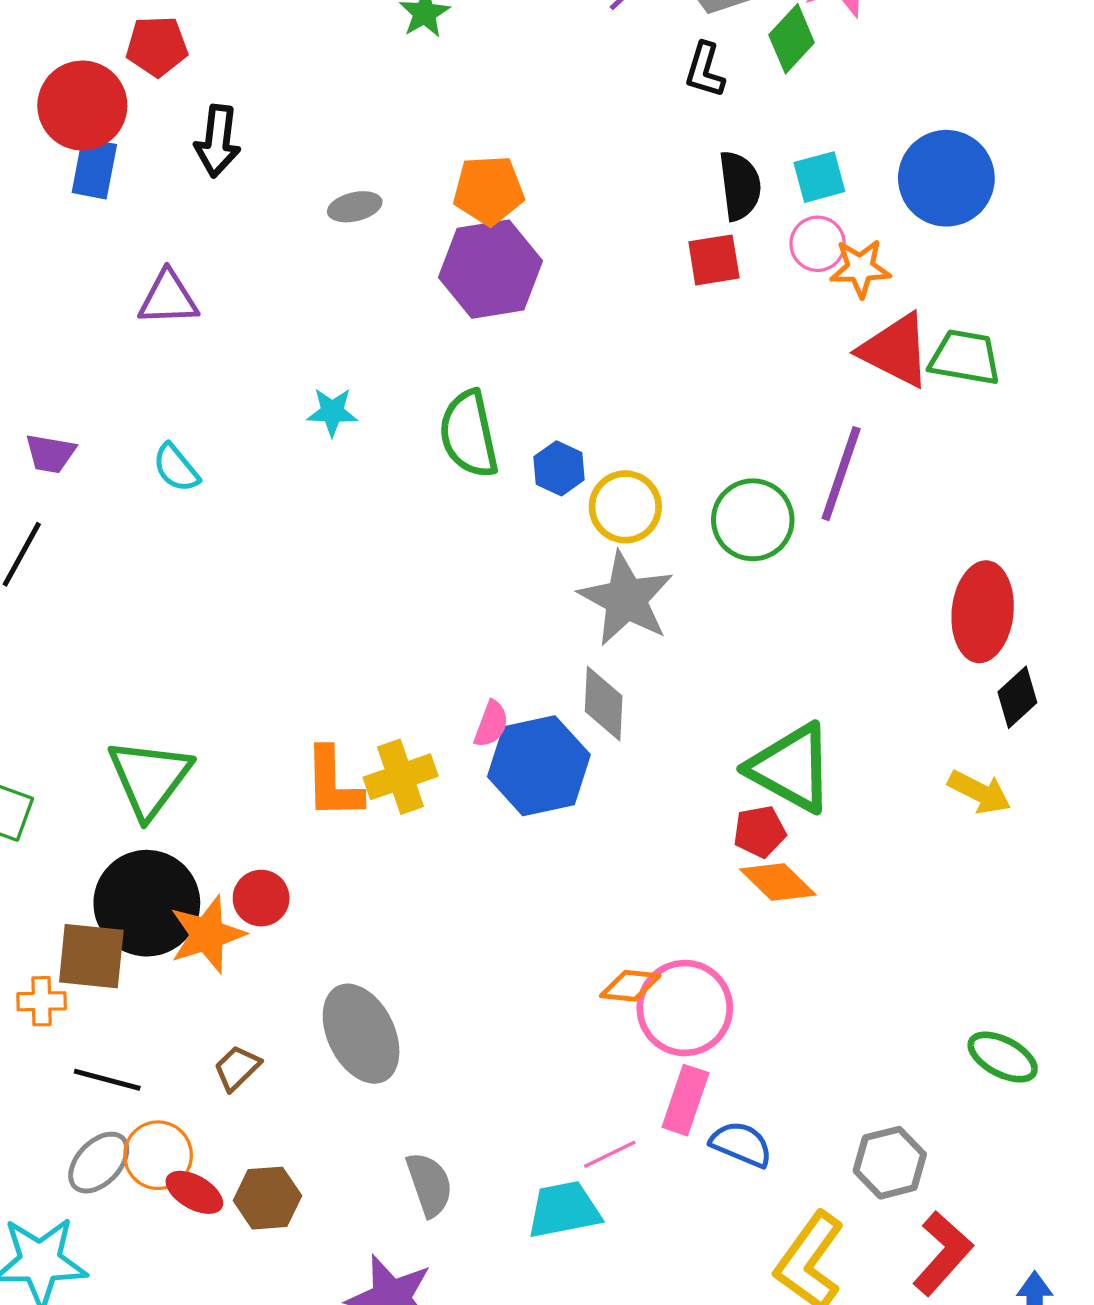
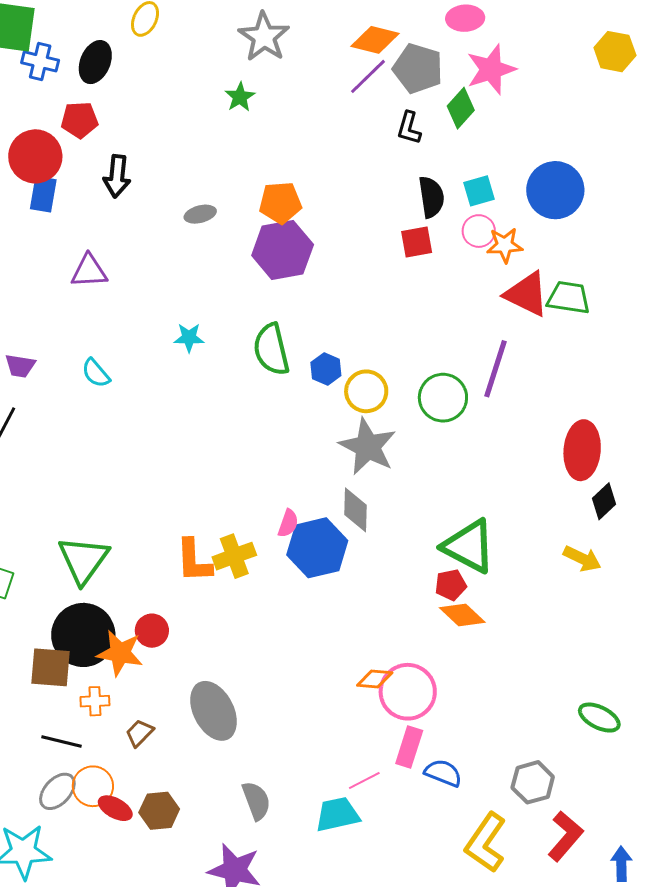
orange star: (207, 934) -> (120, 653), turned 30
orange cross: (42, 1001) -> (95, 701), moved

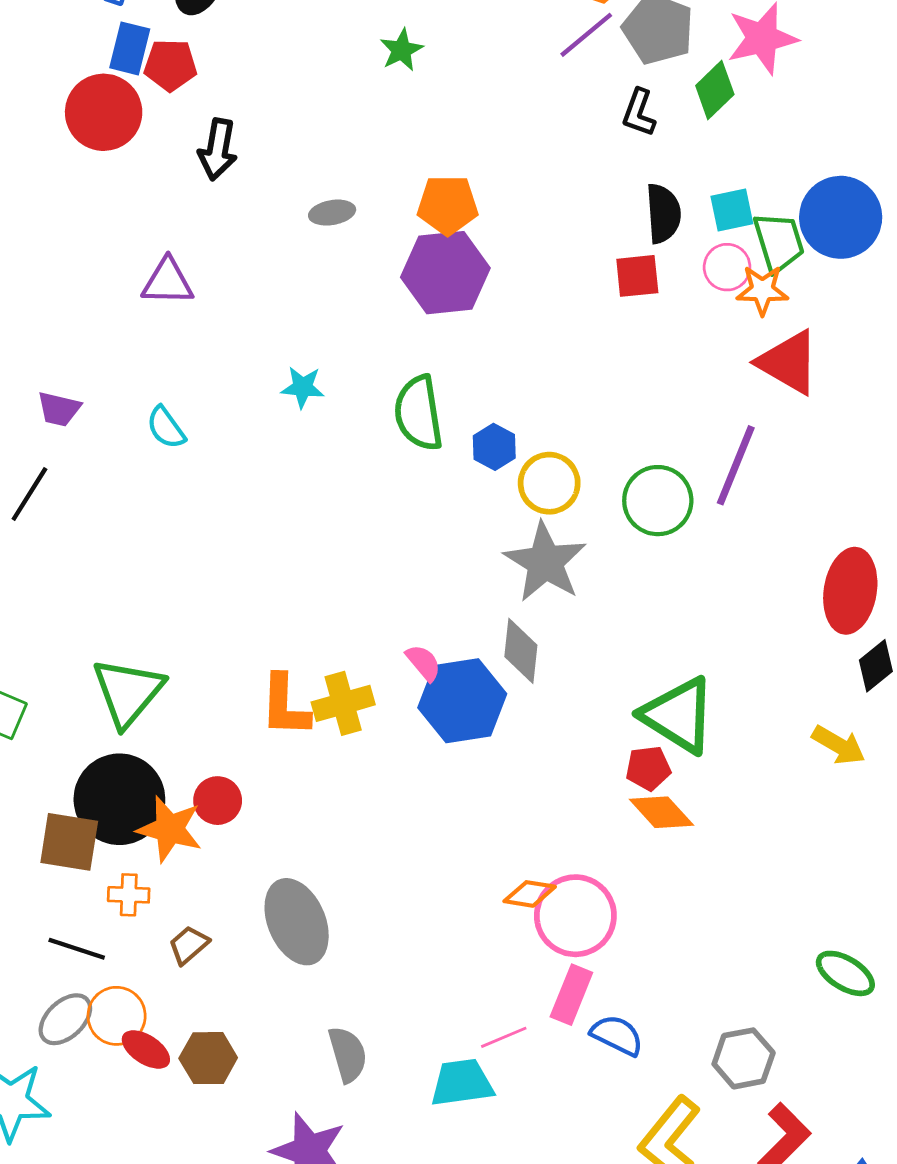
blue rectangle: (43, 194) -> (130, 48), moved
green trapezoid: (569, 298) -> (779, 242), moved, turned 60
pink semicircle: (288, 523) -> (423, 663), turned -64

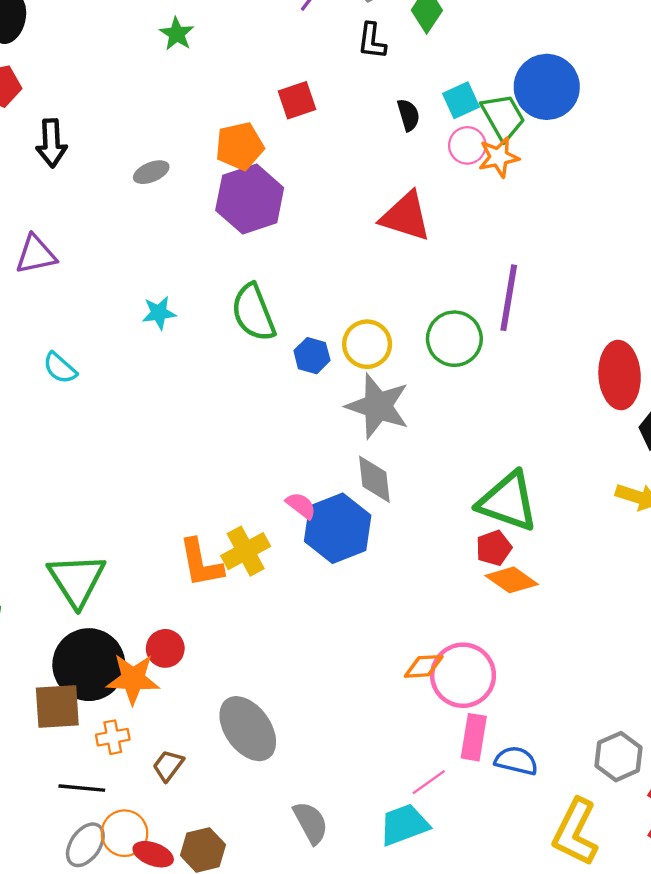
black semicircle: (663, 214) -> (408, 115), size x0.7
red square: (637, 276) -> (297, 100), moved
red triangle: (788, 362) -> (406, 216), moved
blue hexagon: (494, 447) -> (312, 356), moved

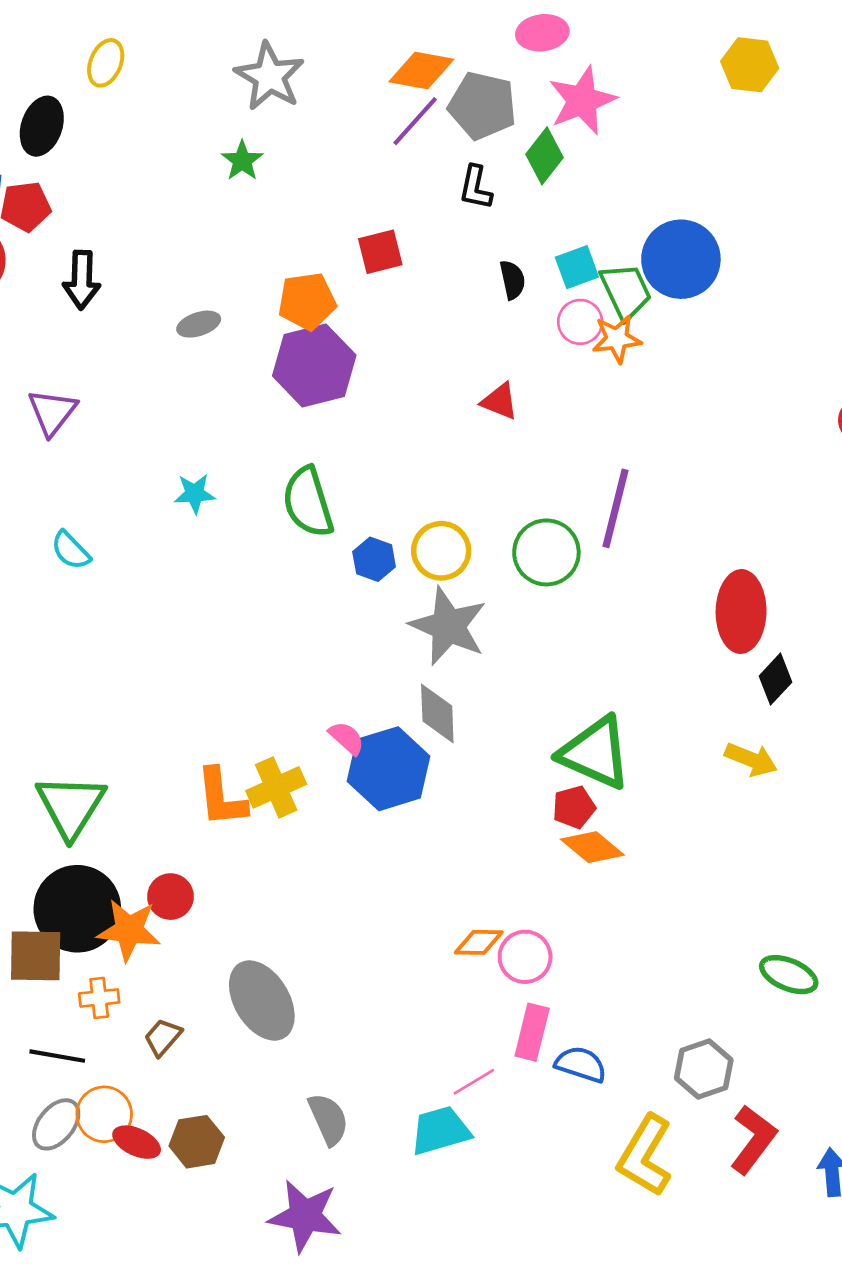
red triangle: (406, 216) -> (500, 401), size x0.6
purple triangle: (36, 255) -> (52, 412), turned -45
pink circle: (463, 675) -> (525, 957), size x0.7

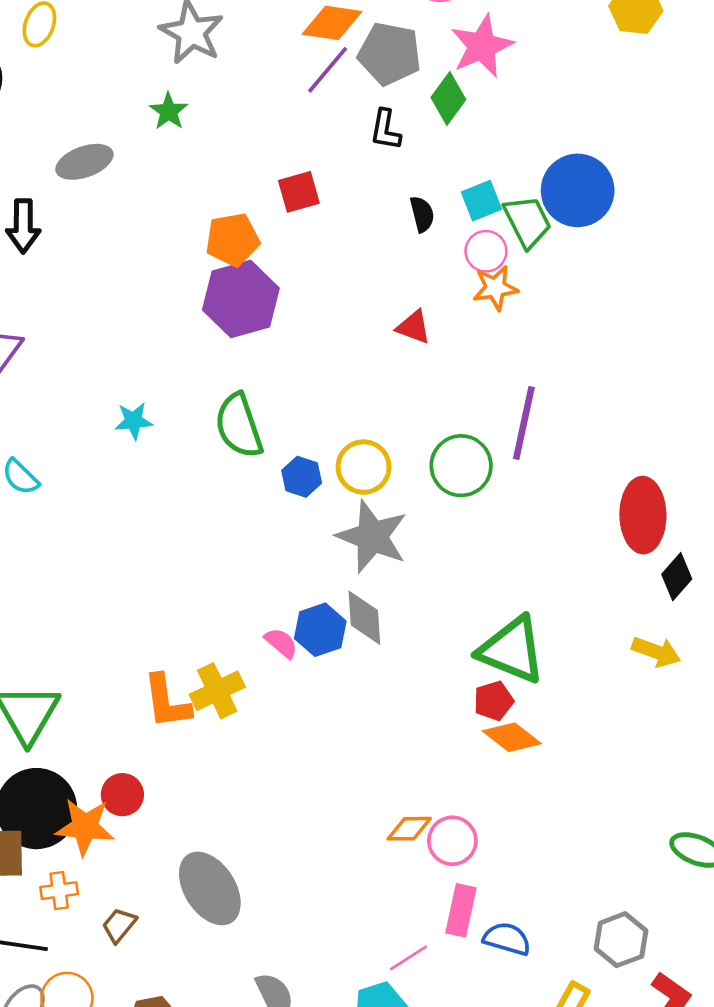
gray ellipse: (199, 324) -> (84, 162), moved, size x1.4
orange star: (617, 339) -> (495, 288), moved
blue hexagon: (389, 769) -> (320, 630), moved, size x0.7

